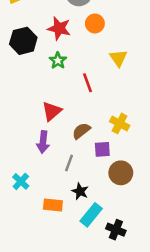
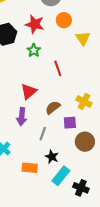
yellow triangle: (118, 58) -> (83, 38), moved

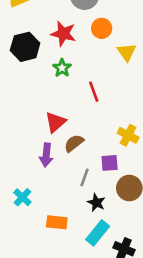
brown semicircle: (53, 108) -> (74, 143), moved
gray line: (43, 134) -> (84, 177), moved
black star: (52, 157) -> (96, 203), moved

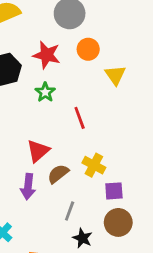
yellow cross: (128, 135) -> (94, 165), moved
purple square: (110, 163) -> (114, 191), moved

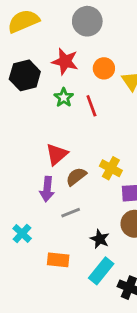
orange circle: (88, 49) -> (104, 68), moved
red line: (80, 118) -> (91, 106), moved
gray line: (70, 211) -> (71, 213), moved, turned 48

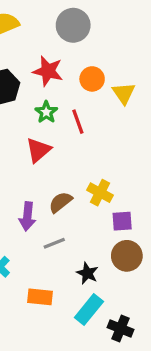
red triangle: (57, 154) -> (38, 150), moved

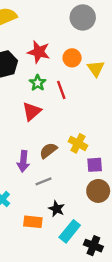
gray circle: (73, 25) -> (83, 17), moved
black star: (87, 273) -> (57, 209), moved

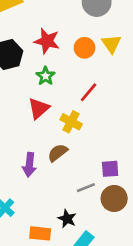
yellow triangle: (96, 69) -> (111, 44), moved
red line: (61, 90) -> (89, 92), moved, turned 60
yellow cross: (78, 143) -> (71, 122), moved
gray line: (44, 181) -> (86, 188), moved

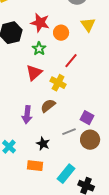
orange circle: (85, 48) -> (61, 33), moved
purple square: (110, 169) -> (87, 118), turned 32
black star: (67, 219) -> (43, 144), moved

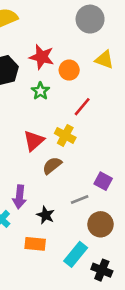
yellow triangle: (88, 25) -> (104, 60), turned -35
red triangle: (34, 73) -> (34, 141), moved
purple arrow: (27, 115) -> (19, 197), moved
brown circle: (90, 140) -> (100, 224), moved

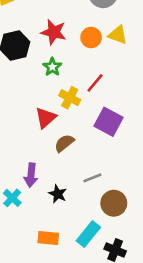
orange circle: (69, 70) -> (91, 37), moved
yellow cross: (65, 135) -> (70, 98), moved
purple square: (103, 181) -> (108, 122), moved, size x1.5
orange rectangle: (35, 244) -> (48, 238), moved

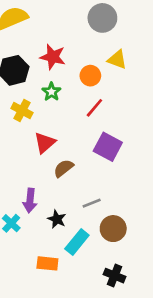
orange circle: (91, 37) -> (90, 76), moved
yellow cross: (70, 98) -> (22, 111), moved
cyan rectangle: (88, 234) -> (77, 242), moved

